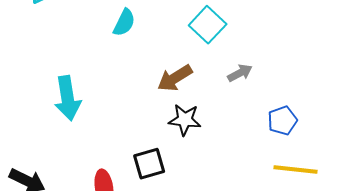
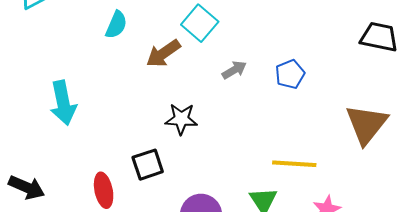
brown arrow: (175, 78) -> (163, 53), moved
blue pentagon: (282, 121) -> (290, 74), moved

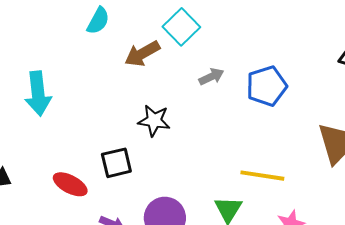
blue pentagon: (290, 74) -> (267, 86), size x1.4
red ellipse: (104, 190) -> (70, 184), turned -56

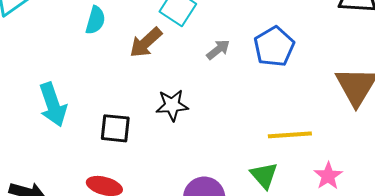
black square: (116, 163) -> (115, 128), moved, turned 32

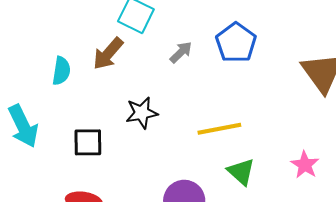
cyan semicircle: (95, 20) -> (61, 71), moved
yellow line: (290, 135) -> (219, 129), moved

